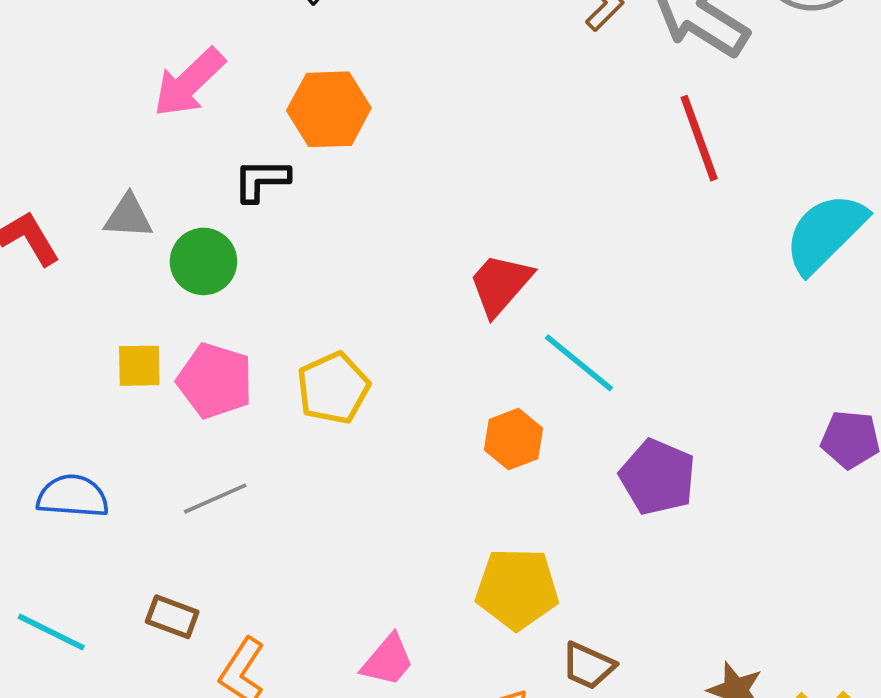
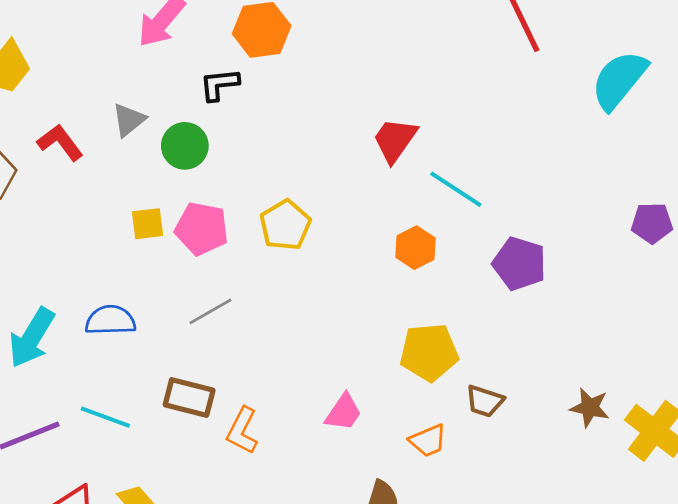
gray triangle: (128, 216) -> (129, 120), turned -36
brown rectangle: (172, 617) -> (189, 397), size x1.4

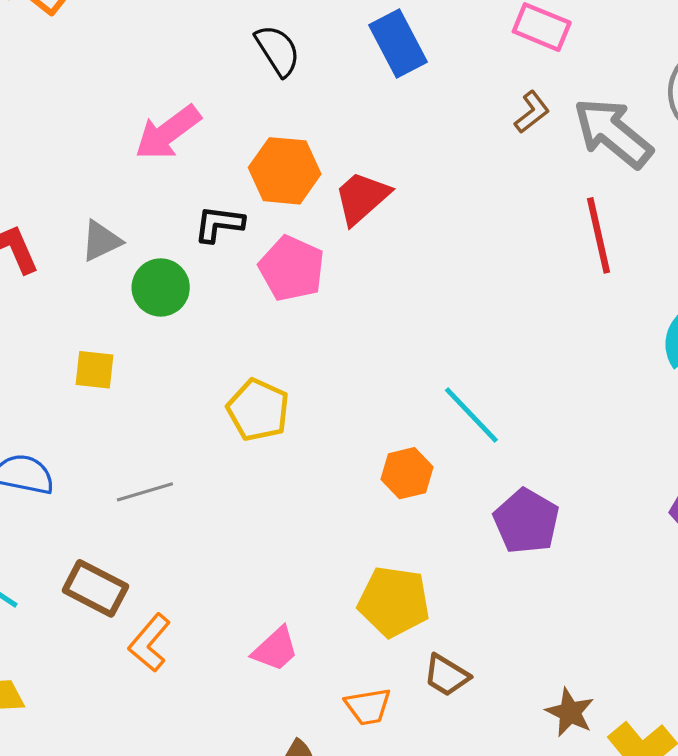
red trapezoid: (395, 140) -> (362, 198), moved
yellow pentagon: (285, 225) -> (258, 410), turned -30
pink pentagon: (202, 229) -> (292, 268), moved

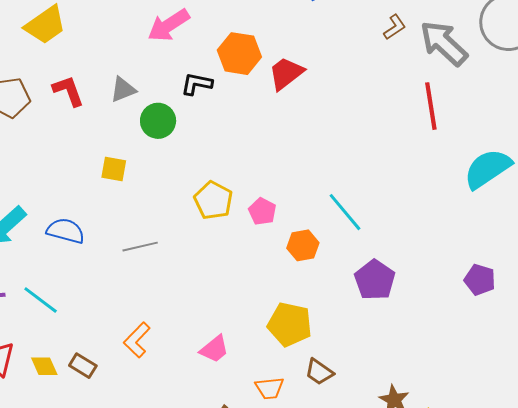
pink pentagon: (292, 268) -> (262, 211), moved, size x0.7
brown rectangle: (95, 588) -> (83, 366), moved, size x0.7

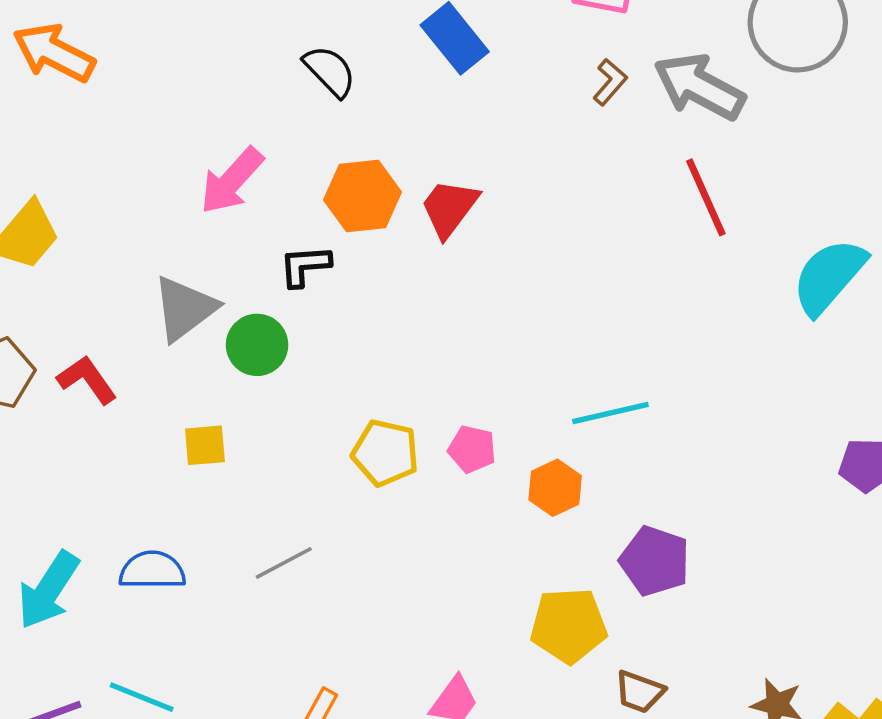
gray triangle: (123, 90) -> (185, 308), size x1.5
red L-shape: (68, 91) -> (87, 380), moved
cyan line: (345, 212) -> (610, 413), turned -48
purple pentagon: (375, 280) -> (655, 561), moved

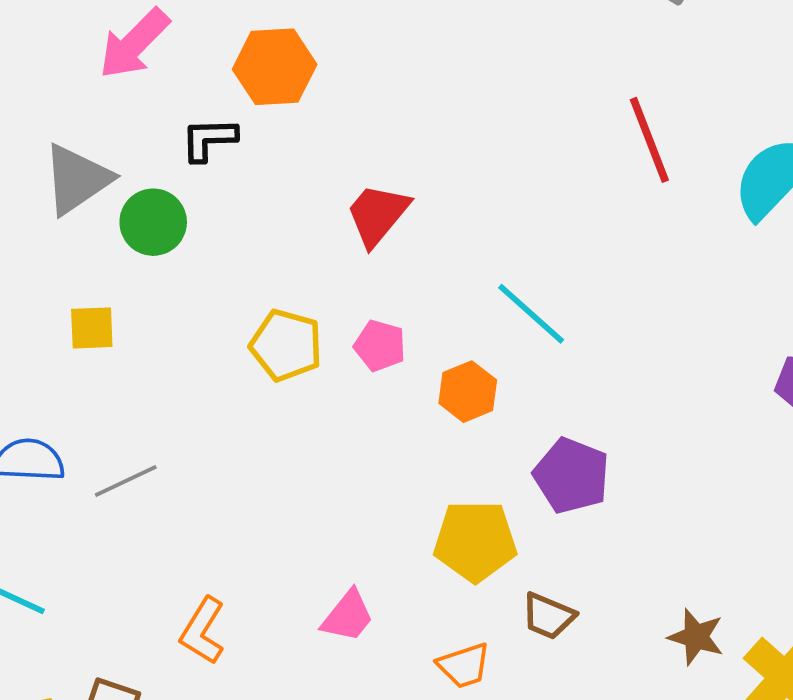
red line: (706, 197) -> (649, 140), moved
red trapezoid: (449, 208) -> (378, 215), moved
cyan line: (610, 413) -> (531, 314), turned 52
gray line: (284, 563) -> (126, 481), moved

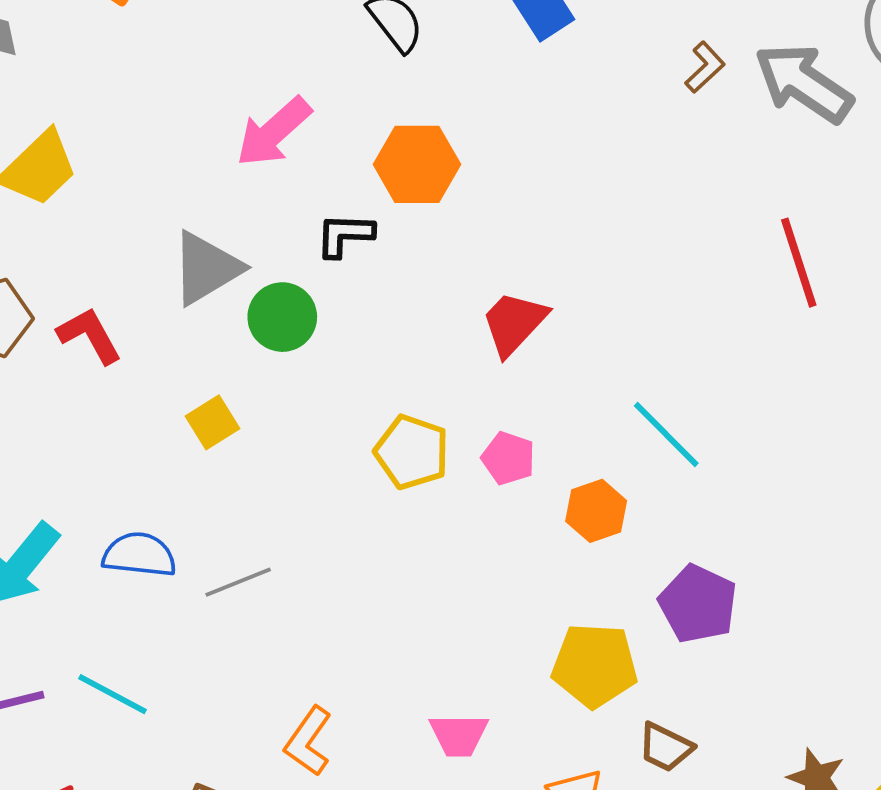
yellow square: (92, 328) -> (213, 422), turned -33
pink trapezoid: (348, 616) -> (459, 735), turned 48

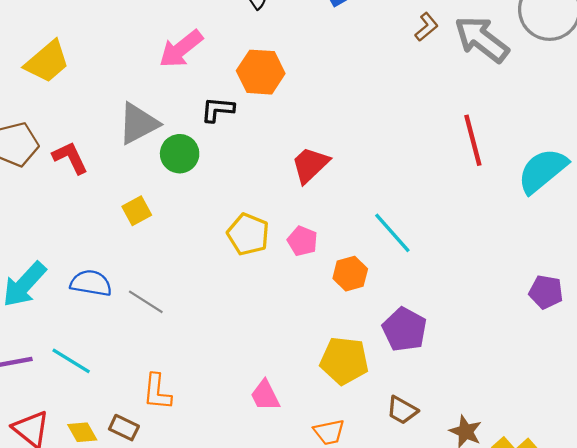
gray line: (238, 582) -> (146, 302), turned 51
pink trapezoid: (459, 735) -> (265, 396), turned 60
orange L-shape: (308, 741) -> (157, 392), moved, turned -33
brown trapezoid: (665, 747) -> (402, 410), moved

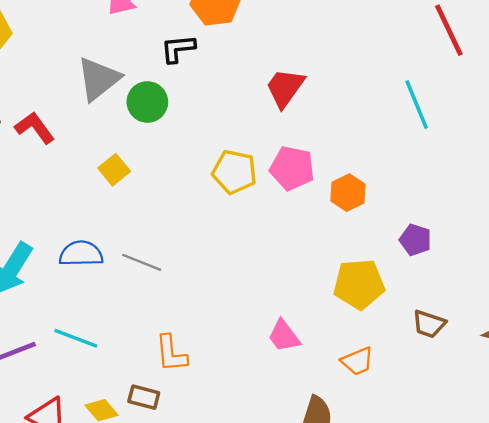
cyan line: (392, 233) -> (417, 105), moved, turned 30
pink pentagon: (302, 241) -> (292, 168), size x1.4
purple pentagon: (405, 330) -> (415, 240), size x0.7

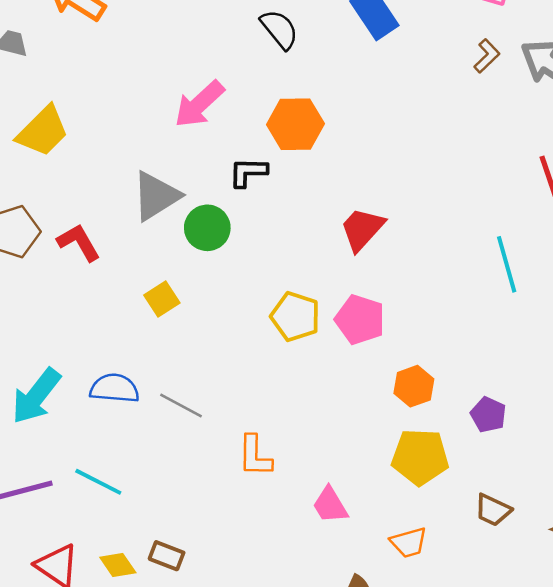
orange hexagon: (348, 193) -> (414, 386), moved
orange L-shape: (171, 353) -> (255, 456), moved

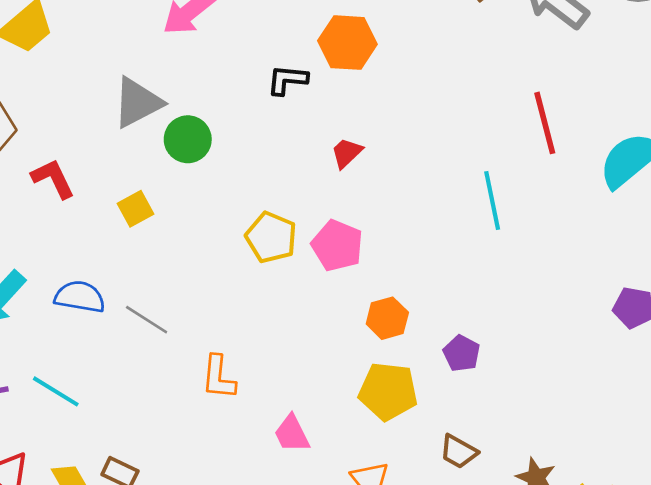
orange hexagon: (295, 124) -> (347, 43), moved
black L-shape: (248, 172) -> (287, 80), moved
red trapezoid: (362, 229) -> (347, 153), size x0.7
red L-shape: (79, 242) -> (53, 179), moved

